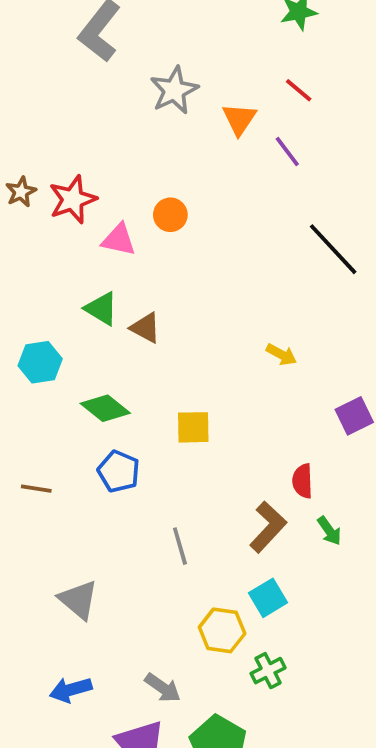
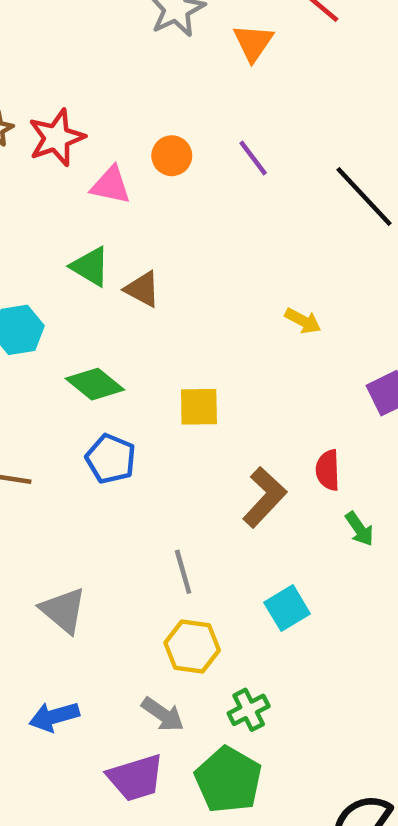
purple line: (287, 152) -> (253, 158), moved
brown L-shape: (268, 527) -> (264, 497), moved
gray line: (180, 546) -> (183, 572), moved
yellow hexagon: (222, 630) -> (192, 646), moved
green cross: (268, 671) -> (249, 710), moved

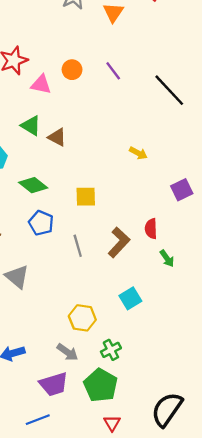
gray line: (183, 572) -> (78, 246), moved
gray triangle: (63, 610) -> (17, 277), moved

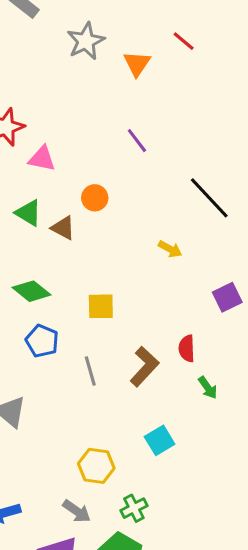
orange circle: (72, 70) -> (95, 198), moved
black line: (169, 90) -> (209, 198), moved

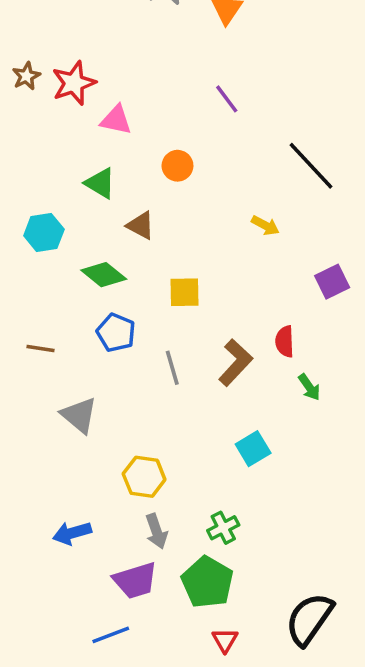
brown triangle: (63, 228) -> (141, 225), moved
yellow hexagon: (96, 466) -> (144, 477), moved
gray arrow: (77, 511) -> (156, 531), turned 36

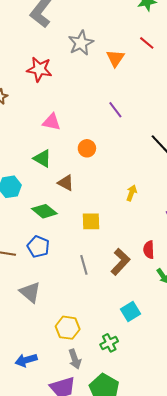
red star: (74, 83) -> (39, 69), moved, turned 30
yellow arrow: (265, 225) -> (132, 193), moved, turned -98
blue pentagon: (116, 333) -> (38, 247), moved
green cross: (223, 528) -> (109, 343), moved

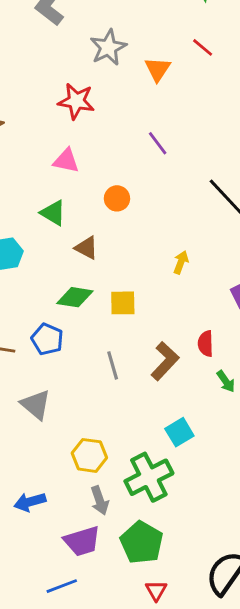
red star: (39, 69) -> (76, 101), moved
green diamond: (44, 211) -> (75, 297), moved, turned -30
green cross: (109, 343) -> (149, 477), size x1.8

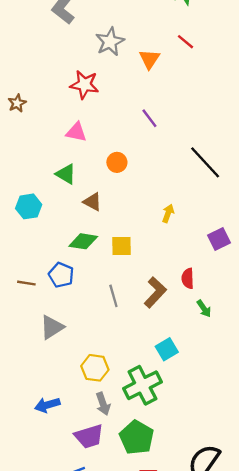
gray triangle: (36, 405) -> (52, 327), turned 48

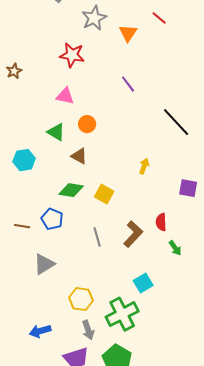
orange circle: (117, 162) -> (87, 124), moved
purple square: (219, 239) -> (188, 188), turned 36
yellow square: (122, 246) -> (104, 194), turned 30

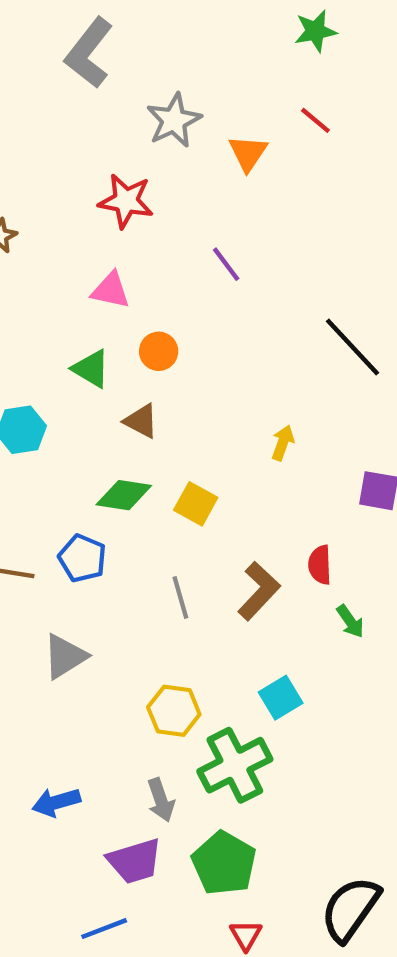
purple line: (128, 84) -> (226, 264), moved
yellow hexagon: (81, 299) -> (174, 711), moved

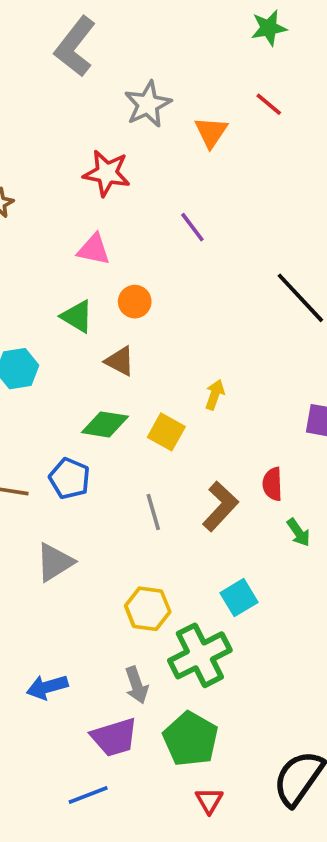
yellow arrow: (283, 443) -> (215, 395), moved

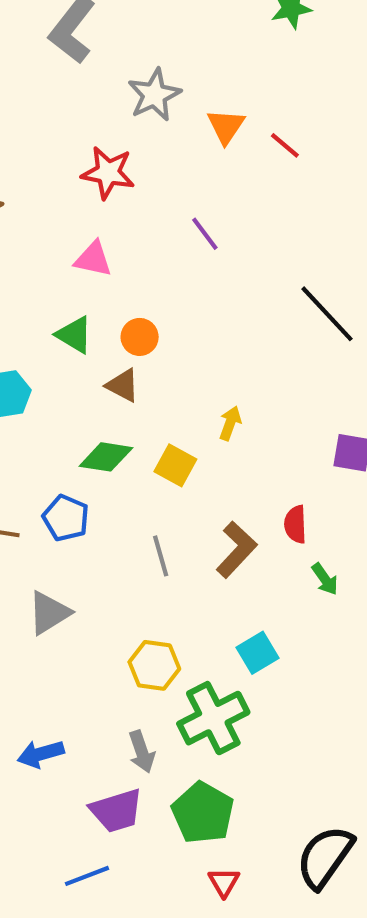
red line: (269, 104) -> (285, 145), moved
orange circle: (135, 302) -> (140, 337), moved

